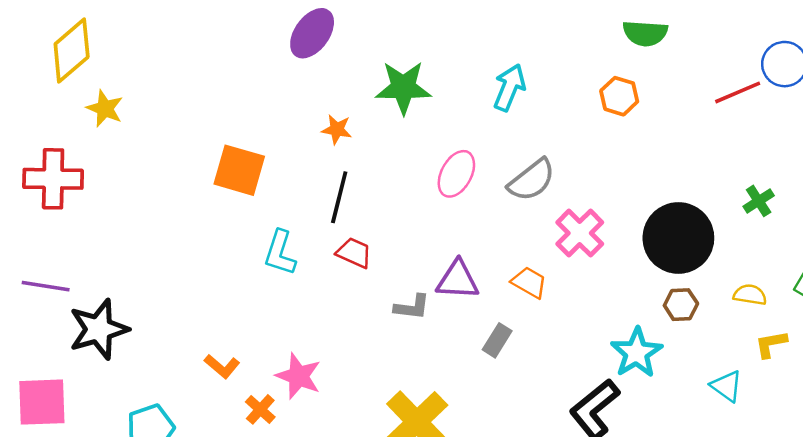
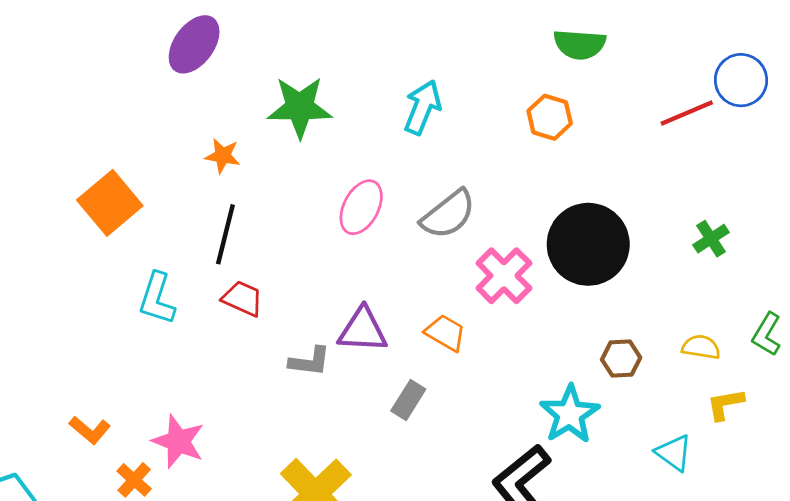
orange square: (239, 170) -> (110, 203), turned 34
black circle: (678, 238) -> (588, 244), moved

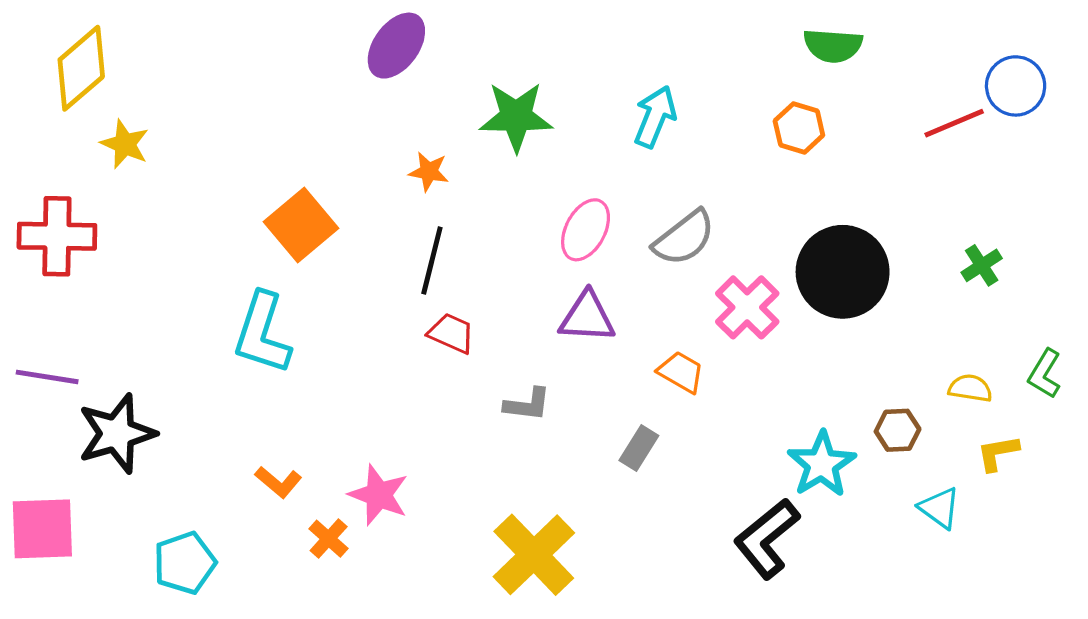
cyan L-shape: (157, 299) -> (262, 333), moved, size x1.4
purple triangle: (363, 330) -> (587, 317), moved
brown hexagon: (621, 359) -> (898, 430), moved

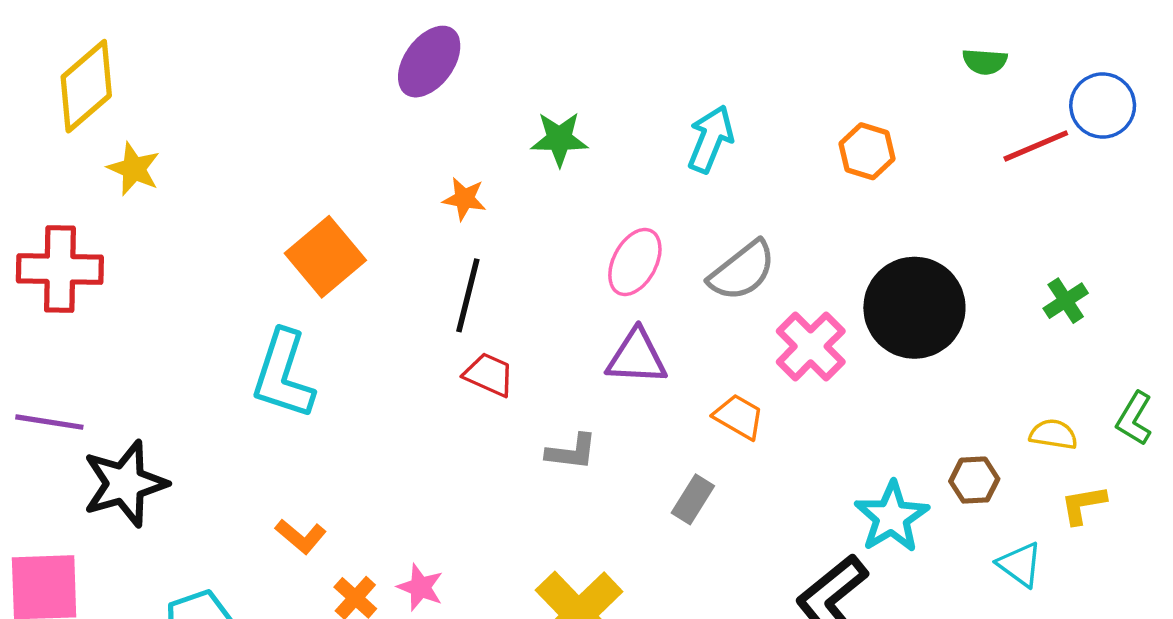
green semicircle: (833, 46) -> (985, 62), moved, size x0.7
green star: (516, 117) -> (559, 139), size x0.7
pink star: (379, 495) -> (420, 587), moved, size x0.7

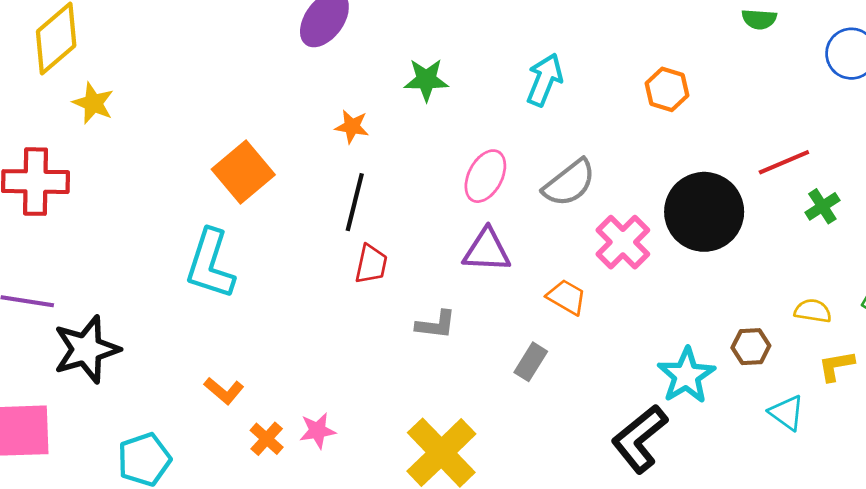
red line: (1036, 146) -> (784, 162), moved
red trapezoid: (489, 375) -> (371, 264), turned 78
pink star: (420, 587) -> (318, 431), turned -30

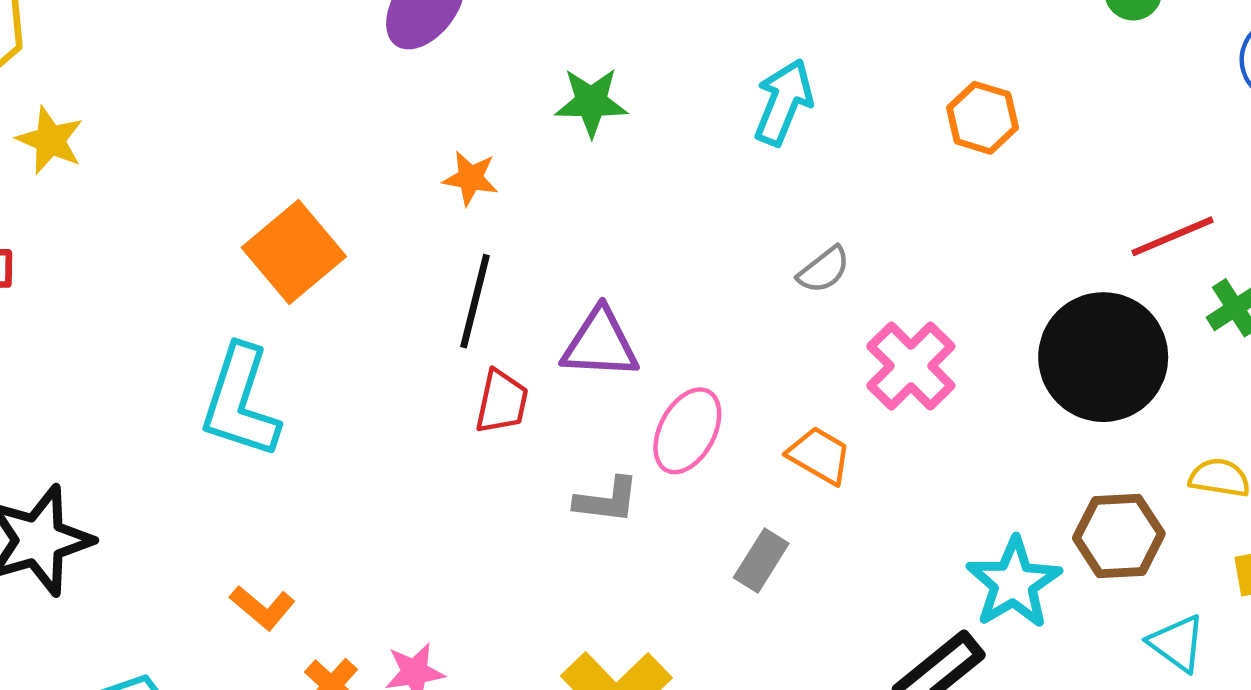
pink ellipse: (485, 176) -> (687, 431), moved
gray semicircle: (569, 183) -> (824, 270), size x0.6
black circle: (704, 212) -> (1103, 357), moved
purple triangle: (487, 250) -> (600, 344), moved
brown hexagon: (751, 347) -> (1119, 536), size x1.4

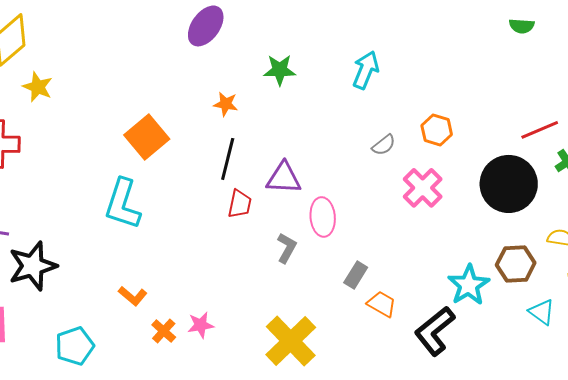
orange hexagon: (982, 118) -> (437, 130), moved
pink ellipse: (687, 431) -> (323, 217), turned -33
orange trapezoid: (819, 455) -> (382, 304), moved
gray L-shape: (607, 500) -> (287, 248), turned -68

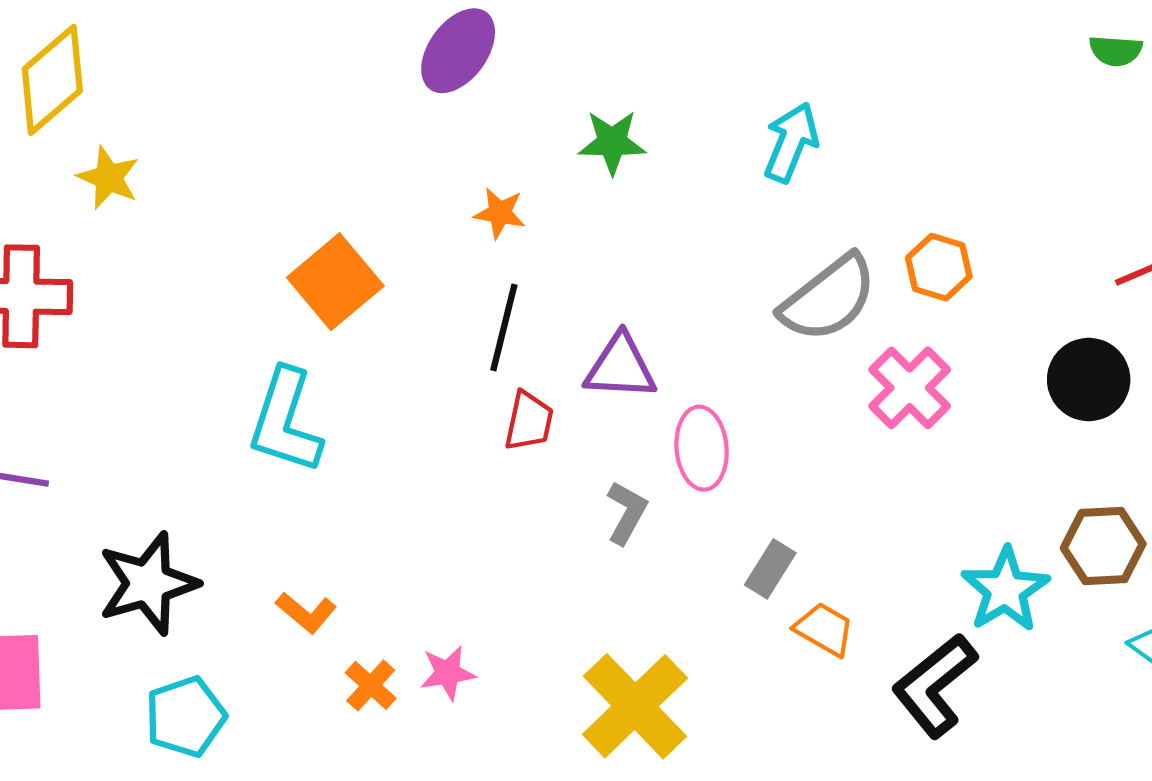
gray semicircle: (384, 145) -> (829, 298), size x2.0
black circle: (509, 184) -> (1089, 380), size x0.7
black star: (33, 266) -> (148, 583), moved

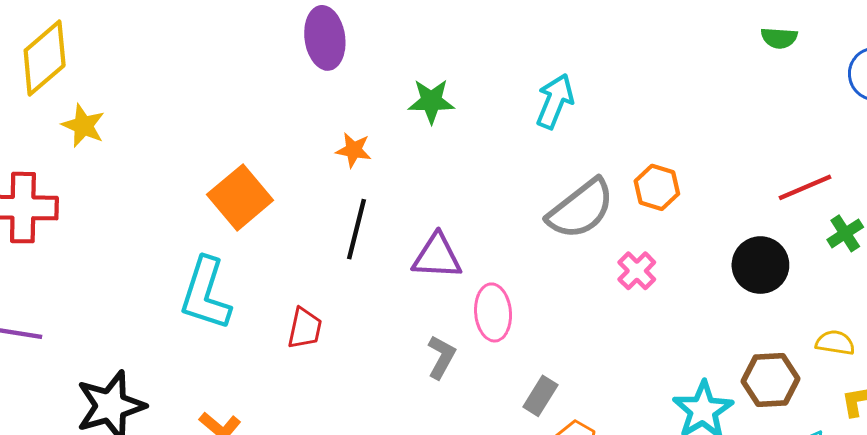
purple ellipse: (458, 51) -> (325, 38), turned -44
pink cross: (910, 388) -> (637, 271), size x0.7
red trapezoid: (529, 421) -> (305, 328), moved

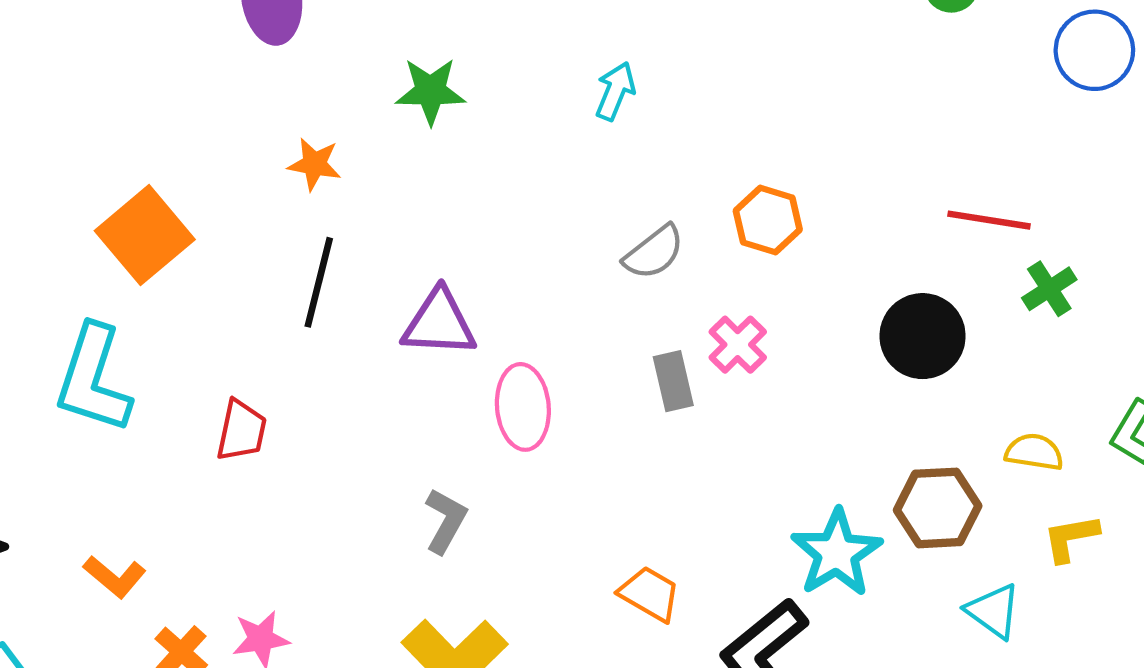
cyan arrow: (555, 101) -> (615, 91), size x0.7
red line: (805, 187) -> (989, 220), turned 32
gray semicircle: (581, 209) -> (654, 252), size x0.6
gray L-shape: (441, 357) -> (446, 521), moved
gray rectangle: (540, 396) -> (673, 381), moved, turned -45

